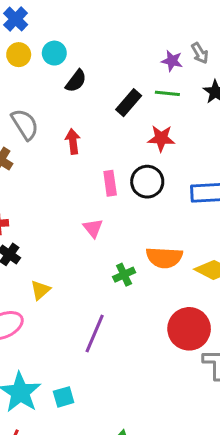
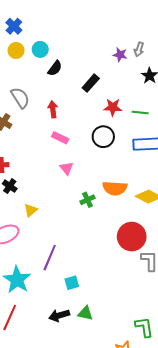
gray arrow: (200, 53) -> (139, 49), turned 48
green line: (167, 93) -> (140, 112), moved
pink rectangle: (110, 183) -> (60, 138), moved, turned -56
purple line: (95, 333) -> (50, 258), moved
cyan square: (64, 397) -> (72, 283), moved

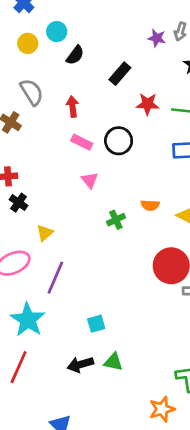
yellow circle: (16, 50) -> (28, 43), moved
black circle: (103, 137) -> (119, 141), moved
orange semicircle: (115, 188) -> (150, 205), size x0.6
purple line: (50, 258) -> (55, 278), moved

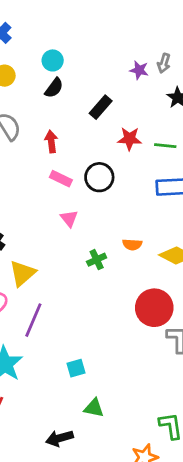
cyan circle: (57, 32) -> (53, 60), moved
yellow triangle: (45, 233) -> (22, 273), size x1.5
black arrow: (80, 364) -> (59, 438), moved

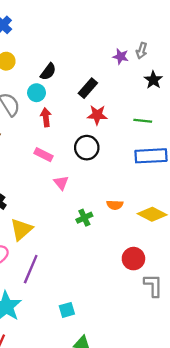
cyan circle: (53, 60) -> (37, 93), moved
red star: (130, 139) -> (97, 115), moved
pink rectangle: (61, 179) -> (44, 155), moved
red circle: (154, 308) -> (133, 259), size x0.7

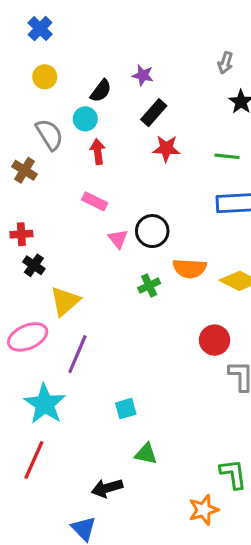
purple star: (121, 57) -> (143, 75), moved
black circle: (87, 148) -> (152, 231), moved
orange semicircle: (115, 205) -> (190, 268), size x1.5

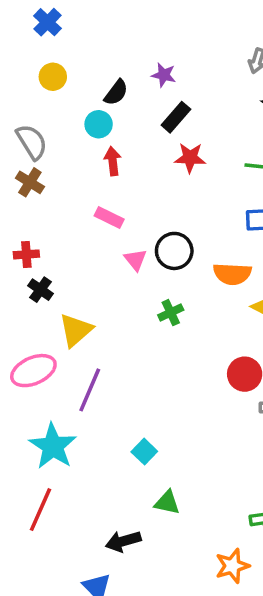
gray semicircle: (49, 134) -> (32, 142), moved
orange semicircle: (190, 268) -> (232, 274), moved
cyan square: (126, 409) -> (144, 452), turned -30

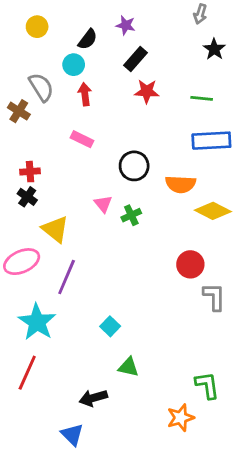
gray semicircle: (32, 142) -> (41, 87), moved
red cross: (26, 254) -> (30, 172), moved
pink triangle: (135, 260) -> (103, 204), moved
yellow triangle: (76, 330) -> (55, 229), turned -40

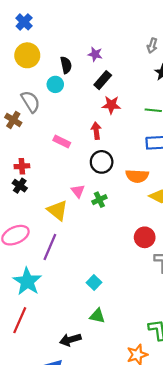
yellow circle: (37, 27) -> (27, 55), size x1.5
black semicircle: (88, 39) -> (66, 65), turned -49
red arrow: (85, 94) -> (96, 131), moved
yellow triangle: (55, 229) -> (57, 210), moved
cyan square: (110, 326) -> (94, 283), moved

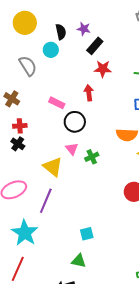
purple star: (95, 54) -> (84, 29), moved
brown cross: (13, 120) -> (12, 99), moved
black circle: (102, 162) -> (75, 122), moved
cyan square: (94, 283) -> (87, 234), turned 32
green triangle: (97, 316) -> (79, 261), moved

